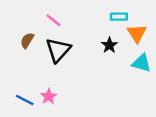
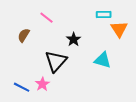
black star: (109, 45) -> (74, 39), moved
black triangle: (58, 50) -> (56, 61), moved
cyan triangle: (142, 63) -> (103, 60), moved

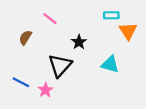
blue line: (22, 87) -> (21, 82), moved

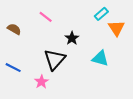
cyan rectangle: (111, 15) -> (101, 14), turned -40
brown semicircle: (25, 38) -> (14, 29), moved, turned 88
blue line: (21, 82) -> (13, 68), moved

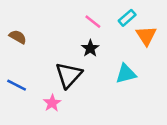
pink line: (46, 17) -> (93, 22), moved
cyan triangle: (100, 58) -> (126, 74), turned -30

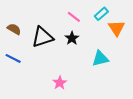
black triangle: (69, 75) -> (42, 37), moved, turned 30
blue line: (17, 85) -> (13, 58), moved
pink star: (52, 103) -> (60, 83), moved

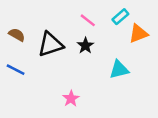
orange triangle: (117, 28) -> (138, 34), turned 42

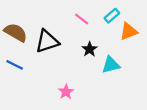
brown semicircle: (17, 35) -> (16, 32), size x1.5
black star: (85, 46) -> (90, 49), moved

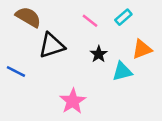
orange triangle: (129, 31) -> (142, 49), moved
brown semicircle: (16, 32) -> (28, 17), moved
pink star: (66, 92) -> (73, 101), size x1.5

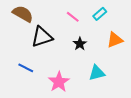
blue line: (16, 71) -> (26, 68), moved
cyan triangle: (122, 71) -> (97, 73), moved

